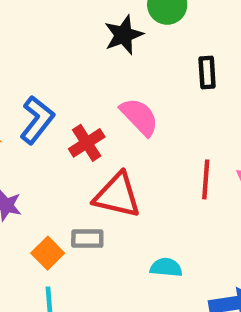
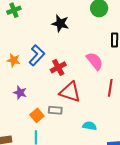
black star: (124, 35) -> (60, 23), moved, turned 30
pink semicircle: (139, 117) -> (95, 61), moved

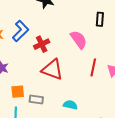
gray rectangle: (55, 110) -> (36, 100), moved
orange square: (37, 115) -> (18, 92), turned 32

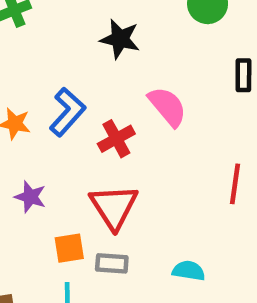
pink semicircle: (79, 40) -> (167, 107), moved
red triangle: (52, 70) -> (114, 207), moved, turned 40

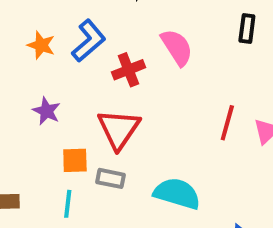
cyan semicircle: (189, 271) -> (177, 194), size x1.6

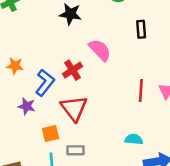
blue L-shape: (89, 41) -> (45, 83), moved
gray rectangle: (110, 178) -> (75, 150), moved
cyan semicircle: (177, 194) -> (134, 139), moved, size x0.6

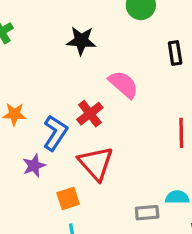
purple star: (27, 106) -> (34, 166), turned -30
gray rectangle: (75, 150) -> (147, 213), moved

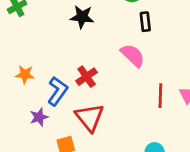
black rectangle: (175, 53) -> (145, 22), moved
pink semicircle: (123, 84) -> (133, 55), moved

